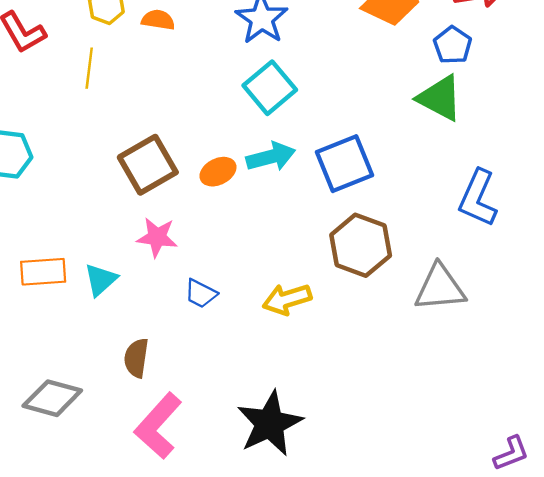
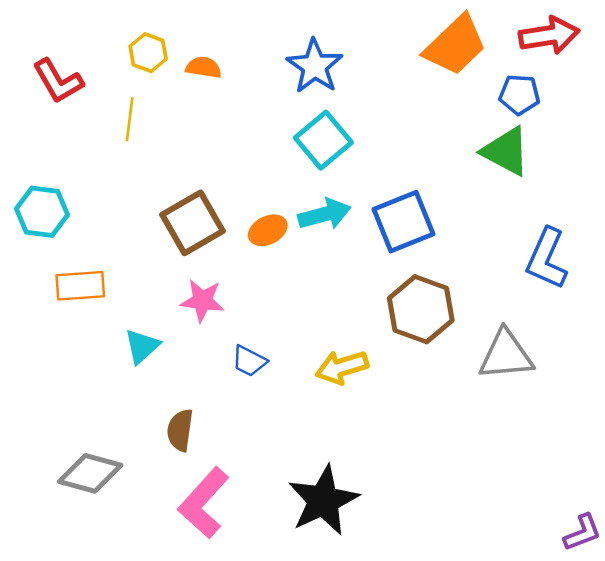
blue pentagon: (453, 45) -> (519, 95), turned -30
orange rectangle: (43, 272) -> (80, 286), moved

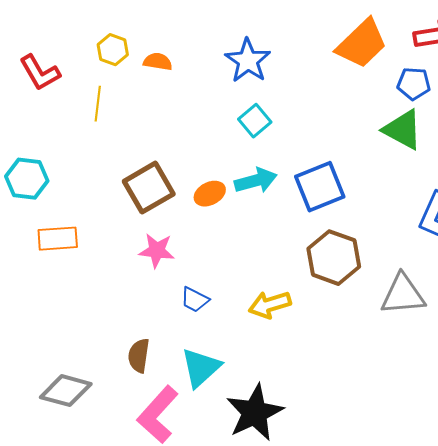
cyan square: (323, 140) -> (255, 121), size x0.7
cyan triangle: (142, 346) -> (201, 368), moved, size x1.4

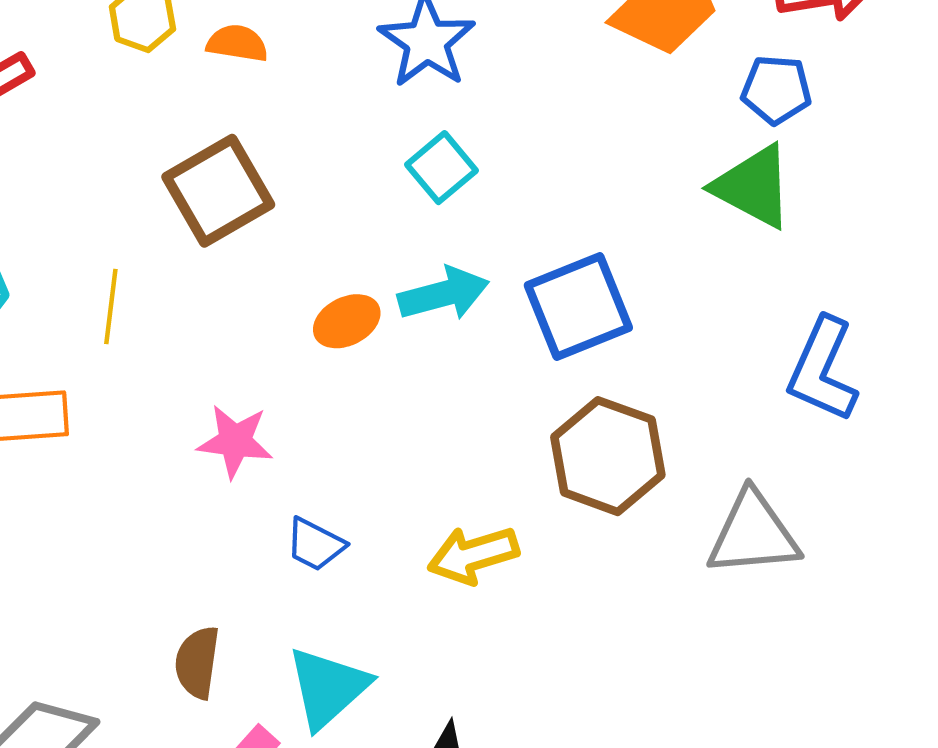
yellow line: (98, 104) -> (111, 307), moved
brown square: (149, 188) -> (218, 191), moved

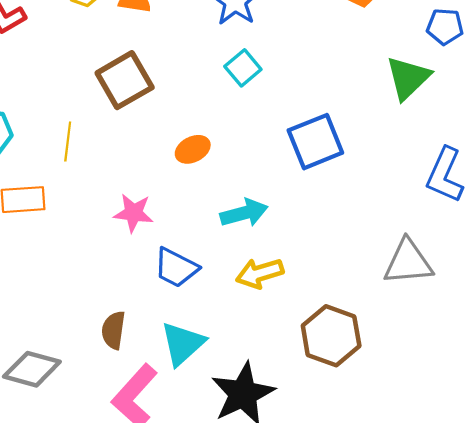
blue pentagon: (776, 90) -> (445, 27), moved
green triangle: (753, 186) -> (408, 78), turned 48
cyan arrow: (444, 294) -> (244, 213), moved
brown hexagon: (608, 456) -> (331, 336), moved
blue trapezoid: (315, 544) -> (176, 268), size x1.4

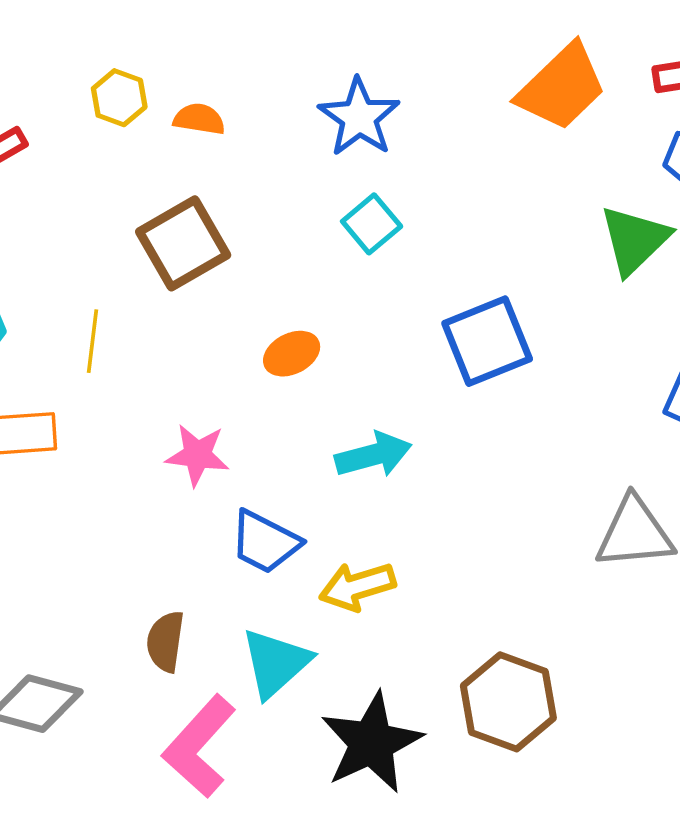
yellow arrow: (260, 273) -> (357, 586), moved
brown hexagon: (331, 336) -> (508, 702), moved

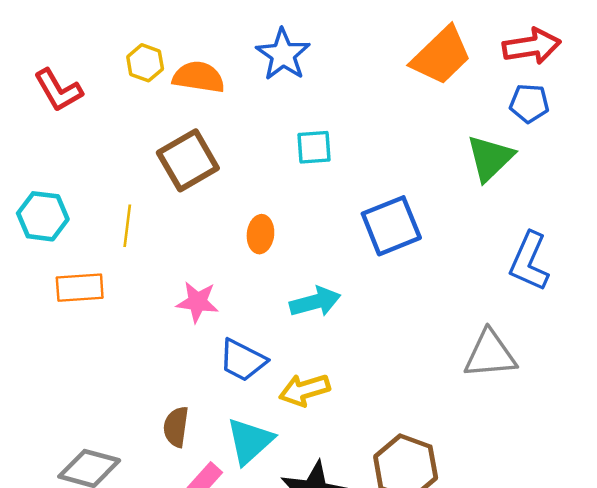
blue star: (359, 117) -> (283, 55), moved
orange semicircle: (199, 119) -> (199, 77), size x1.5
cyan square: (372, 224) -> (314, 147), turned 36
orange ellipse: (292, 354) -> (260, 234), turned -57

